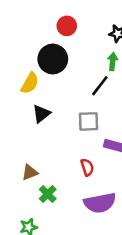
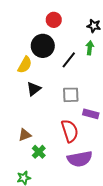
black line: (100, 86) -> (69, 60), moved
red semicircle: (87, 167) -> (70, 131), size x1.6

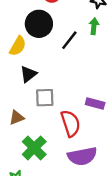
gray square: (71, 95) -> (45, 98), moved
brown triangle: (25, 135) -> (17, 118), moved
green cross: (39, 152) -> (34, 148), size x1.5

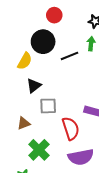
black line: (69, 40) -> (70, 56), turned 30

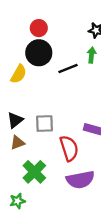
red circle: (54, 15) -> (39, 28), moved
black triangle: (34, 86) -> (15, 120), moved

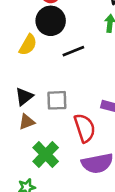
black line: (68, 68) -> (73, 51), moved

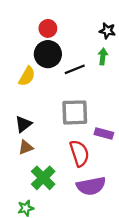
black line: (73, 51) -> (75, 69), moved
gray square: (57, 100) -> (75, 112), moved, size x1.4

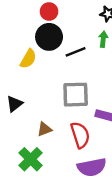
black triangle: (23, 124) -> (14, 104), moved
brown triangle: (26, 147) -> (44, 129), moved
green cross: (43, 178) -> (31, 159), moved

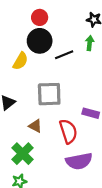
gray square: (76, 95) -> (49, 94), moved
brown triangle: (44, 129) -> (35, 126), turned 48

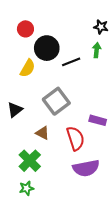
red circle: (40, 17) -> (25, 29), moved
gray square: (49, 94) -> (56, 101), turned -35

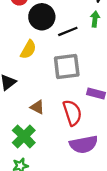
yellow semicircle: (28, 68) -> (28, 50), moved
gray square: (56, 101) -> (67, 66), moved, turned 30

